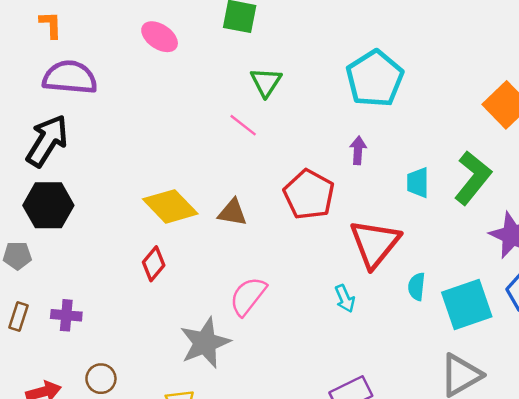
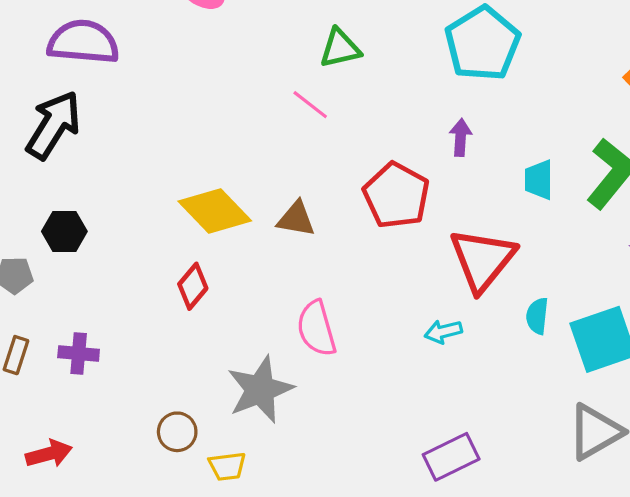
green triangle: (266, 82) -> (340, 48), turned 44
black hexagon: (48, 205) -> (64, 231), moved, size x0.7
pink semicircle: (248, 296) -> (317, 328), turned -54
cyan arrow: (345, 299) -> (443, 332), turned 100
brown circle: (101, 379) -> (177, 432), moved

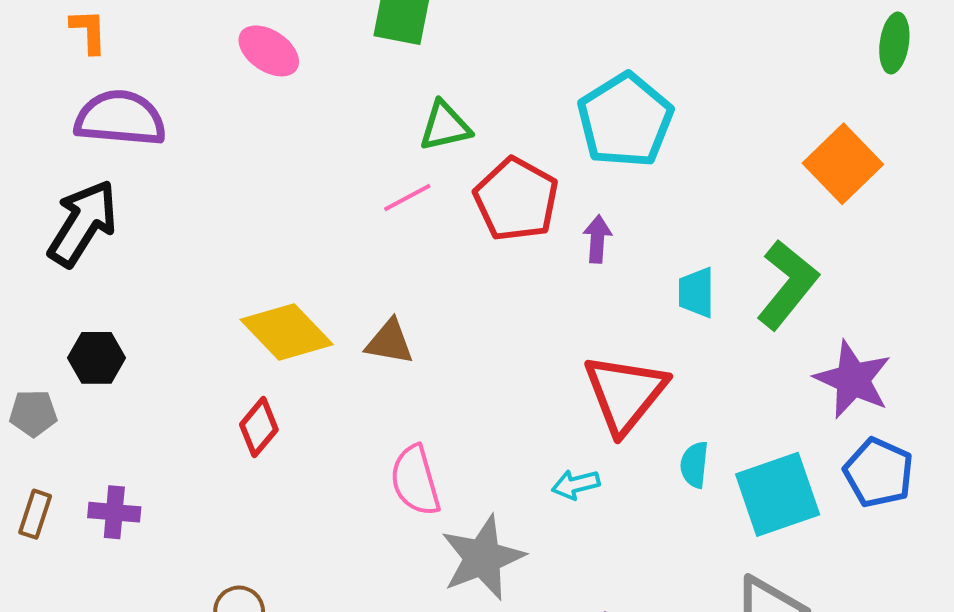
pink line: (310, 105) -> (407, 197), turned -66
red pentagon: (396, 195) -> (516, 199), moved
gray star: (260, 390) -> (483, 558), moved

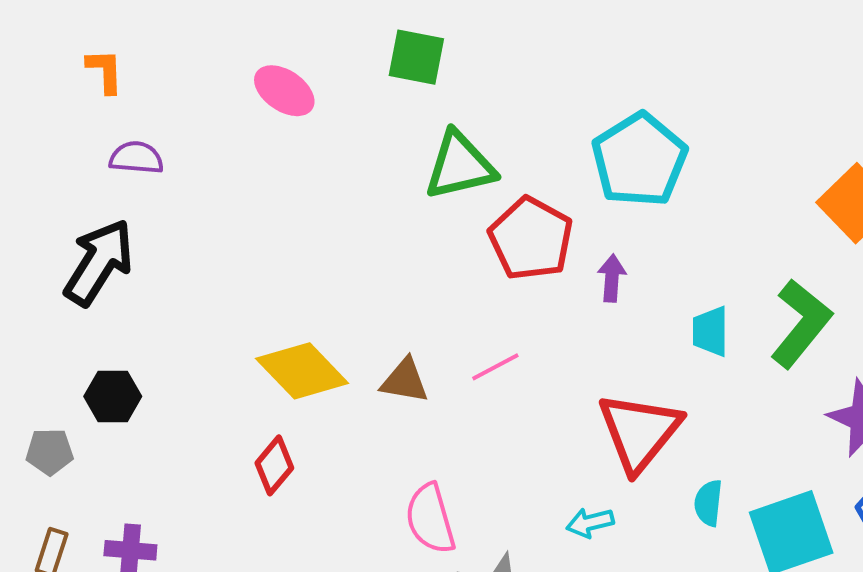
purple semicircle: (120, 118) -> (136, 158), size x0.6
green triangle: (445, 126) -> (460, 166), size x1.4
pink line: (407, 197) -> (495, 367), moved

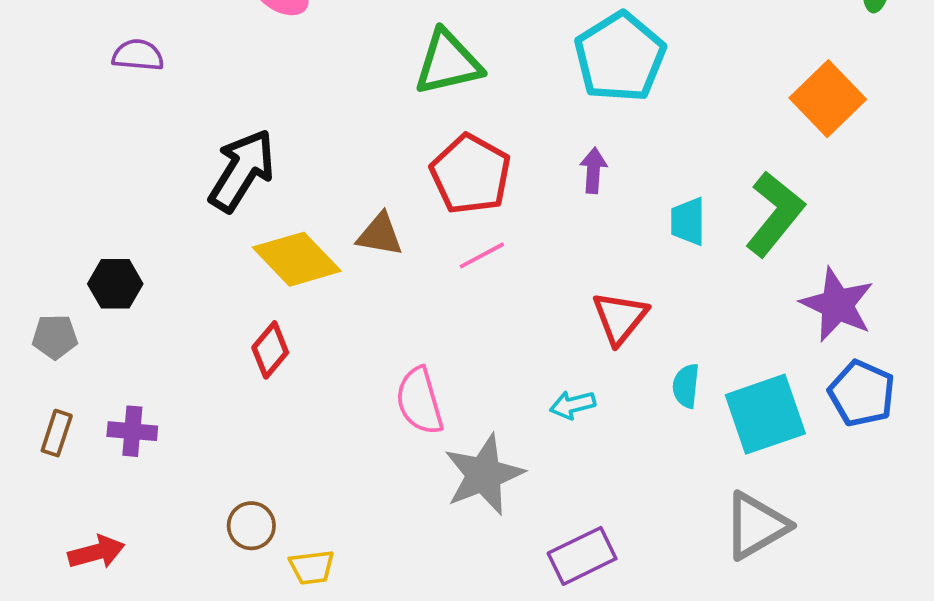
red pentagon: (531, 239) -> (471, 174), moved
black arrow: (99, 262) -> (242, 170), moved
brown triangle: (405, 381) -> (380, 235), moved
red triangle: (639, 432) -> (620, 318), size x0.7

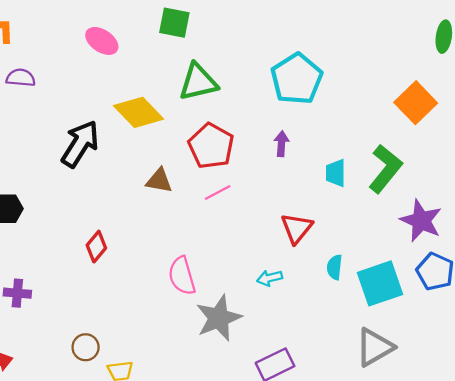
yellow diamond: (297, 259) -> (139, 112), moved

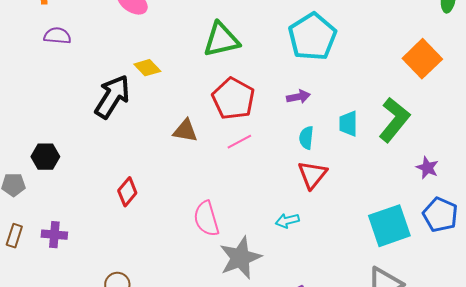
yellow diamond: (139, 112) -> (147, 68), moved, size x0.6
purple arrow: (281, 144) -> (298, 97), turned 75
purple star: (421, 221) -> (427, 168), size x0.6
cyan semicircle: (334, 267) -> (306, 138), moved

